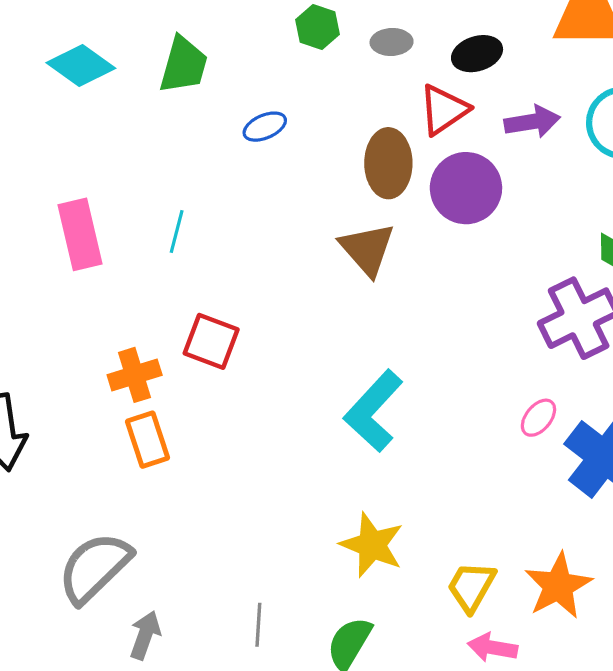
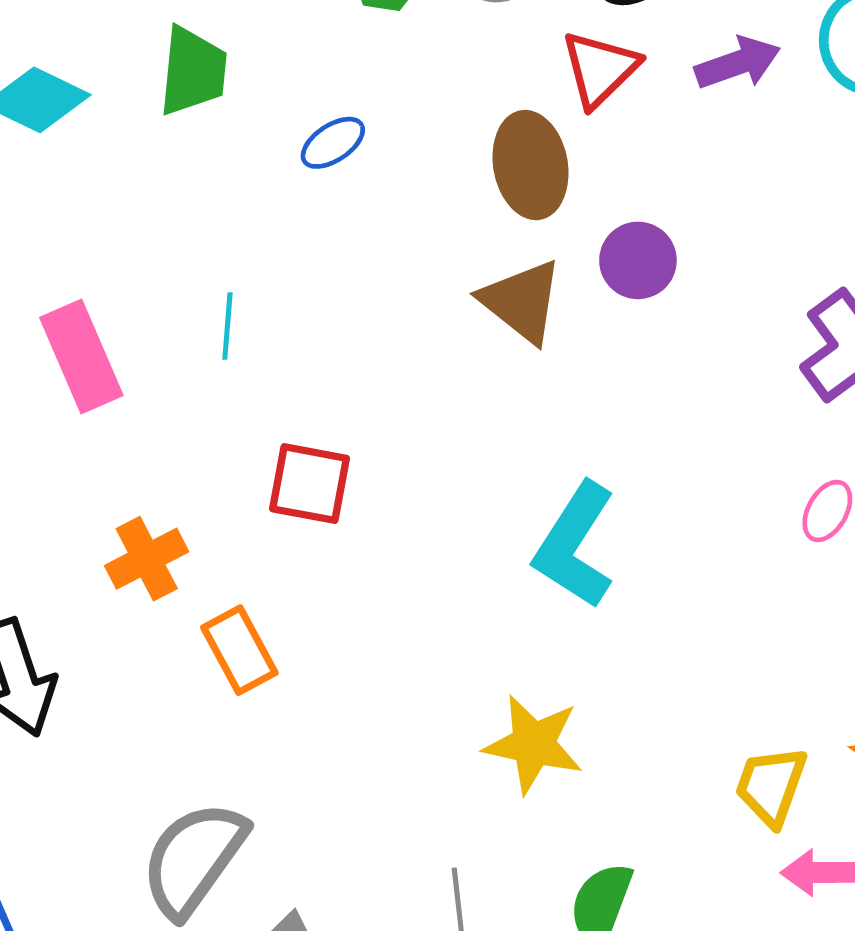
purple circle: (466, 188) -> (638, 260), moved, size x0.7
orange cross: (135, 375) -> (147, 559), moved
yellow star: (372, 545) -> (533, 744), moved

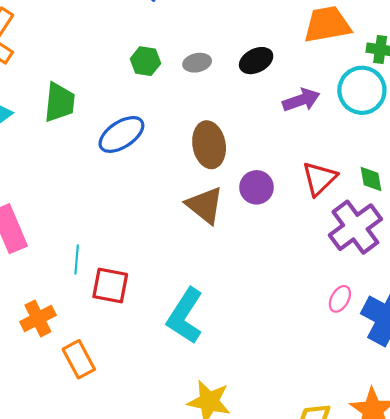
red triangle: (600, 69) -> (319, 179), moved
blue ellipse: (333, 143) -> (121, 134), size x1.6
cyan line: (227, 326) -> (77, 259), moved
cyan L-shape: (575, 545) -> (185, 316), moved

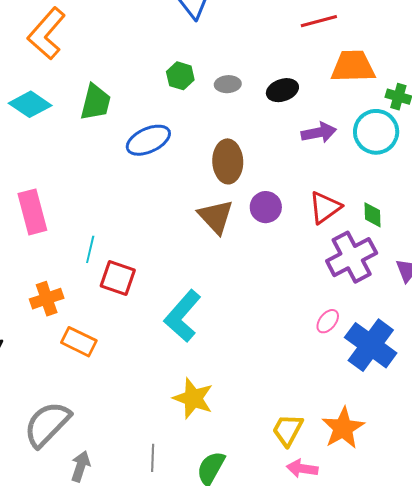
orange rectangle: (79, 359) -> (79, 342), turned -44

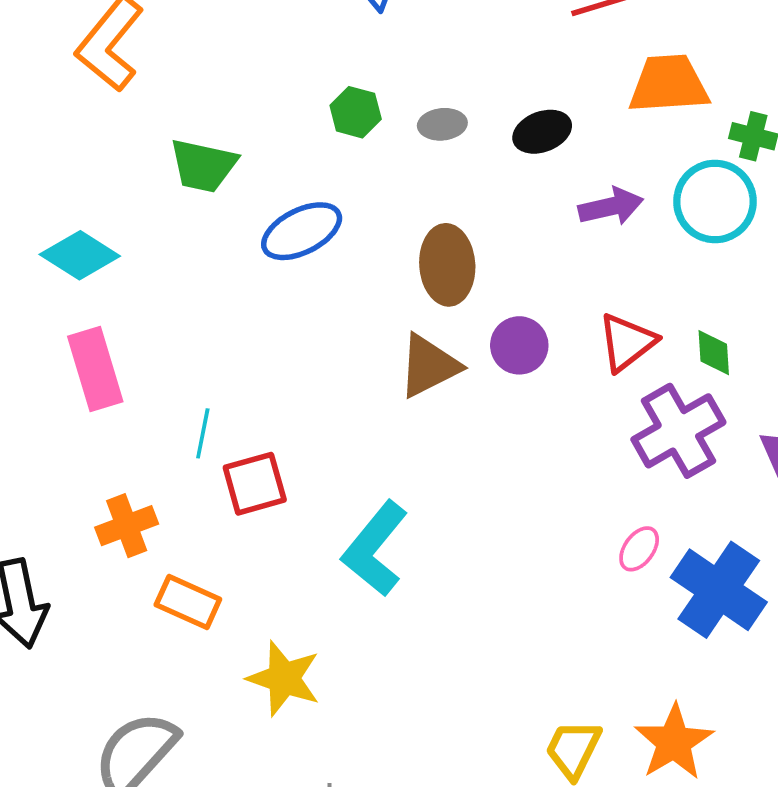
green trapezoid: (96, 102) -> (203, 166), turned 90
cyan diamond: (30, 104) -> (80, 255), moved
brown triangle: (216, 217) -> (429, 366), turned 48
red square: (118, 278) -> (255, 484), turned -33
yellow star: (193, 398) -> (284, 678), moved

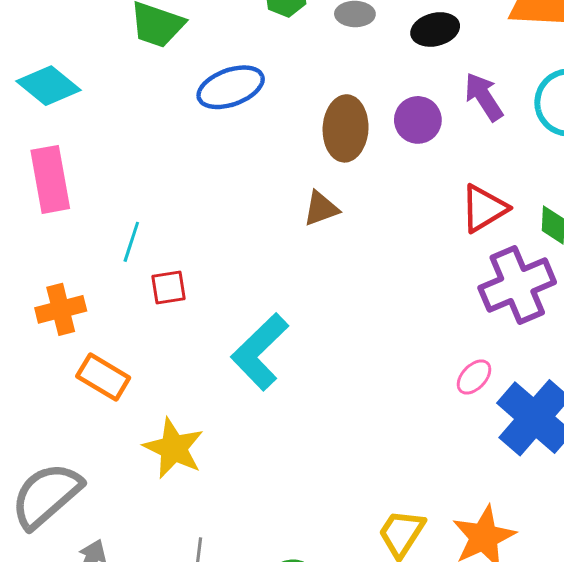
purple arrow: (611, 207) -> (484, 97), turned -117
purple circle: (519, 345) -> (418, 120), moved
brown triangle: (429, 366) -> (321, 209), size x0.7
red square: (255, 484) -> (169, 287), size x0.7

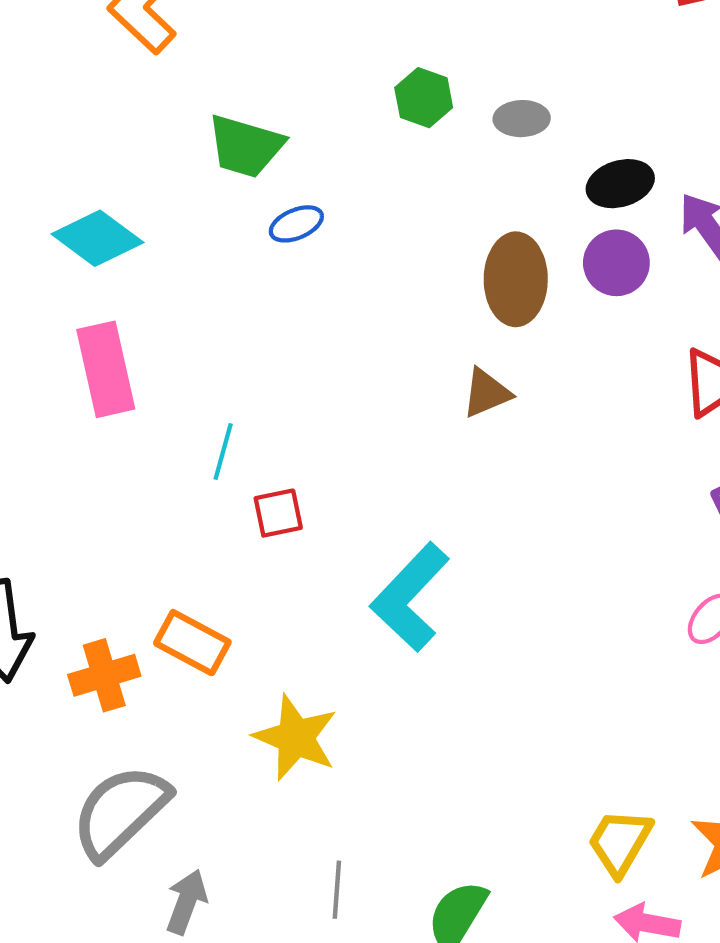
black ellipse: (435, 29) -> (620, 184), moved
blue ellipse: (231, 87) -> (296, 224), moved, size x0.6
orange cross: (61, 309) -> (104, 675), moved

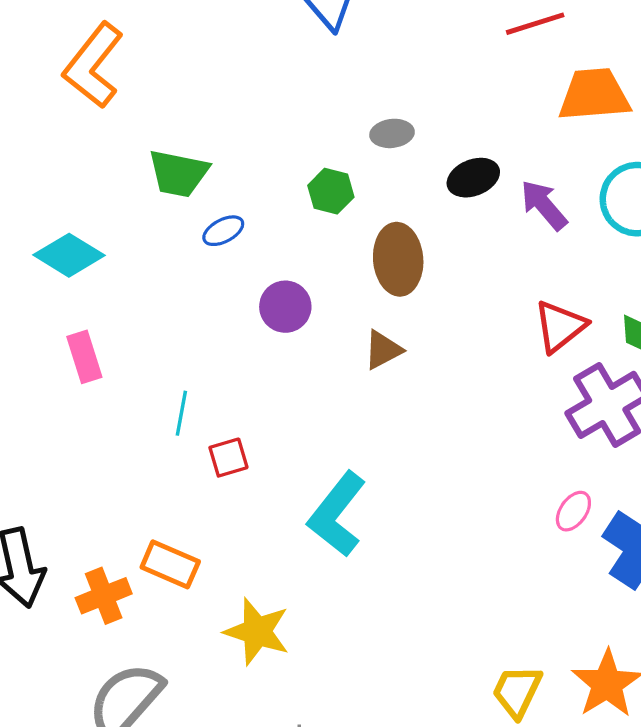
green hexagon: (424, 98) -> (331, 191), moved
purple circle: (616, 263) -> (285, 307), moved
pink rectangle: (106, 369) -> (84, 357), size x0.7

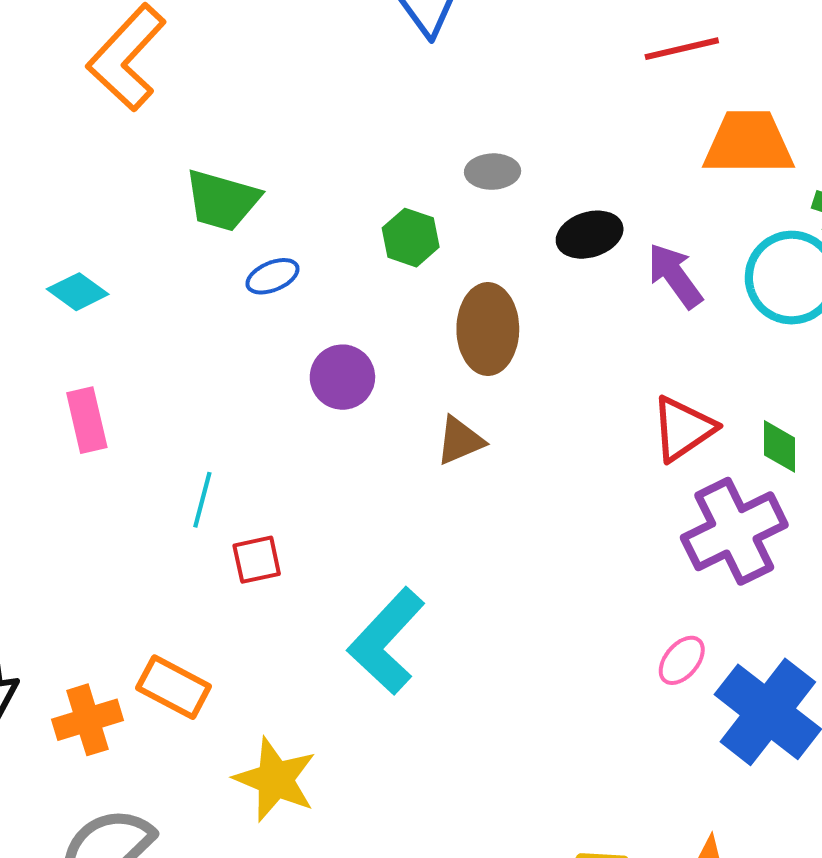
cyan diamond: (69, 255) -> (78, 292), size x0.7

